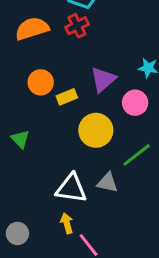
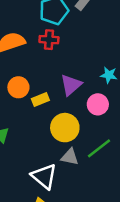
red cross: (77, 26) -> (49, 40), turned 30
gray triangle: (107, 183) -> (70, 157), moved
white triangle: (71, 188) -> (44, 176), turned 32

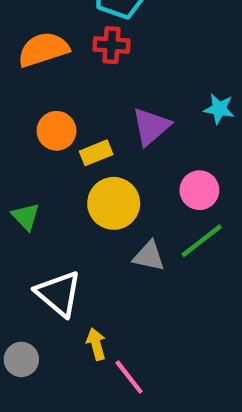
pink circle: (98, 104) -> (199, 190), moved
yellow circle: (65, 128) -> (114, 203), moved
white triangle: (44, 176) -> (59, 293), moved

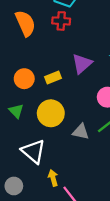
orange semicircle: (43, 49) -> (25, 23), turned 84
orange circle: (57, 131) -> (24, 79), moved
yellow circle: (114, 203) -> (51, 113), moved

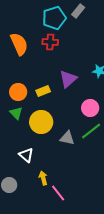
green triangle: (16, 111) -> (16, 113), moved
white triangle: (33, 151) -> (26, 155), size x0.7

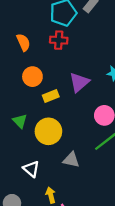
orange semicircle: (19, 44) -> (23, 42), size x0.7
orange circle: (18, 92) -> (32, 77), moved
gray triangle: (67, 138) -> (71, 160), moved

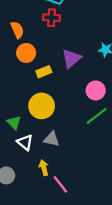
orange semicircle: (23, 42) -> (17, 30), moved
green triangle: (20, 121) -> (14, 122), moved
gray triangle: (71, 160) -> (51, 139), moved

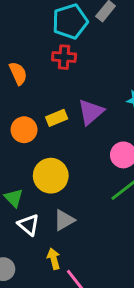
orange circle: (26, 53) -> (24, 130), moved
yellow rectangle: (44, 72) -> (57, 118), moved
gray triangle: (51, 139) -> (64, 220), turned -42

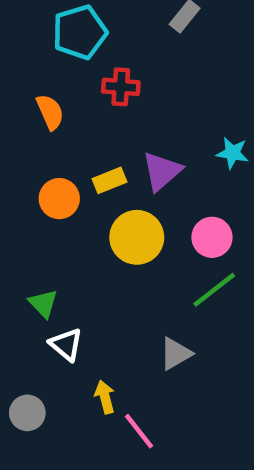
cyan pentagon: (70, 21) -> (80, 32), moved
yellow circle: (51, 176) -> (137, 237), moved
gray triangle: (64, 220) -> (176, 354), moved

